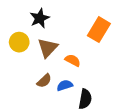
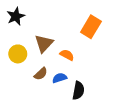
black star: (40, 18) -> (16, 16), moved
yellow circle: (19, 42) -> (18, 54), moved

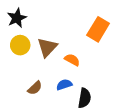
yellow circle: (18, 54) -> (20, 45), moved
brown semicircle: (41, 74) -> (35, 88), moved

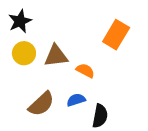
brown triangle: (47, 47) -> (56, 56), turned 40
brown semicircle: (35, 88) -> (41, 104), size x1.5

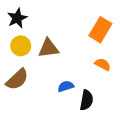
orange semicircle: (85, 71) -> (103, 64), moved
brown semicircle: (41, 104) -> (17, 79), moved

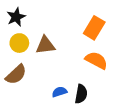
orange semicircle: (103, 64) -> (96, 60), size x1.5
blue semicircle: (66, 86) -> (59, 92), moved

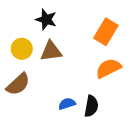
black star: (16, 17) -> (46, 19), moved, turned -30
orange semicircle: (96, 60) -> (108, 68), turned -55

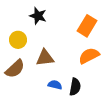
brown triangle: (51, 51) -> (45, 58), moved
blue semicircle: (67, 104) -> (55, 85), turned 32

